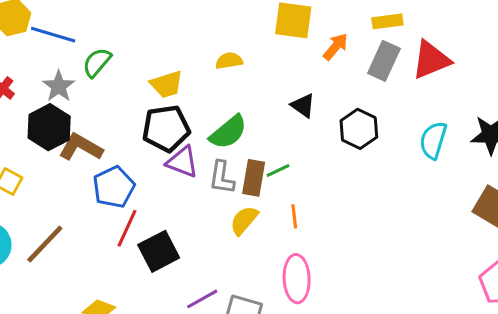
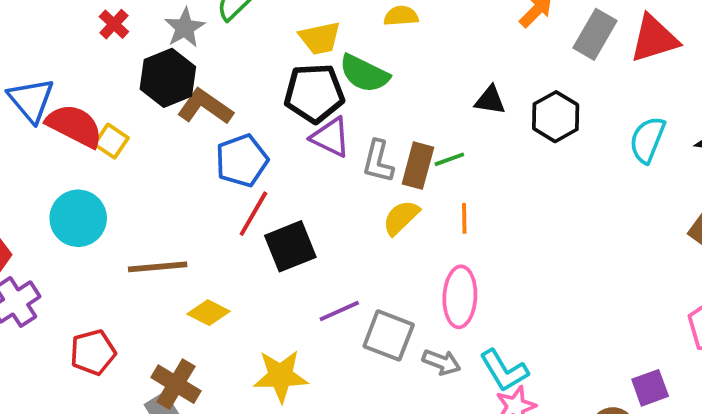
black triangle: (303, 106) -> (490, 100), moved, turned -32
green semicircle: (228, 132) -> (364, 73), moved, turned 60
brown line: (45, 244) -> (158, 267), moved, turned 36

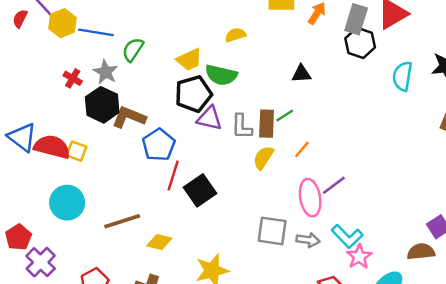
red cross: (114, 24) -> (73, 78), moved
black hexagon: (556, 117) -> (360, 43), moved
orange line: (464, 218) -> (302, 149), turned 54
purple line: (339, 311) -> (334, 185), moved

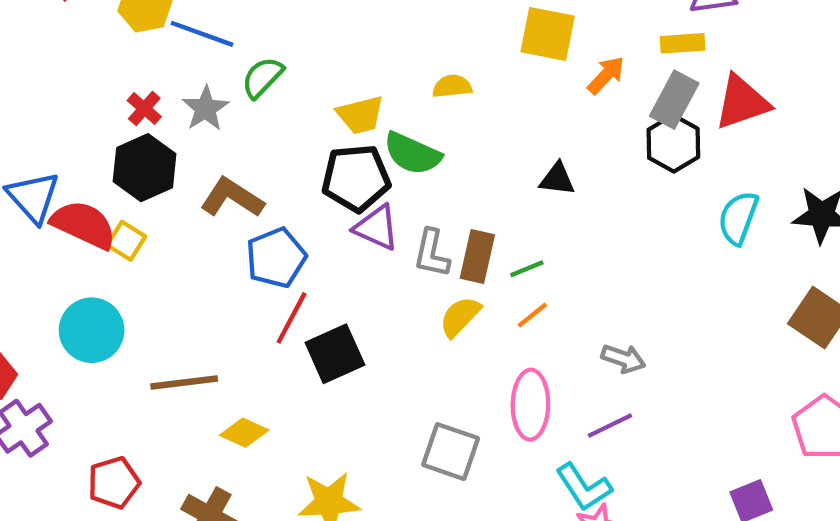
black hexagon: (102, 105) -> (145, 168), moved
green line: (285, 115) -> (527, 269), moved
purple line: (334, 185) -> (610, 425), moved
gray arrow: (308, 240) -> (623, 359), moved

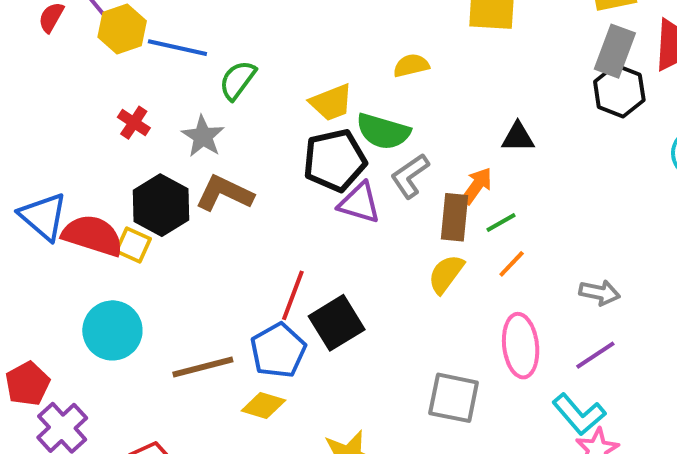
orange arrow: (606, 75) -> (477, 186), moved
gray star: (206, 108) -> (203, 136), moved
black hexagon: (145, 168) -> (161, 205), moved
gray L-shape: (432, 253) -> (410, 176), moved, turned 51
blue pentagon: (276, 258) -> (278, 350), moved

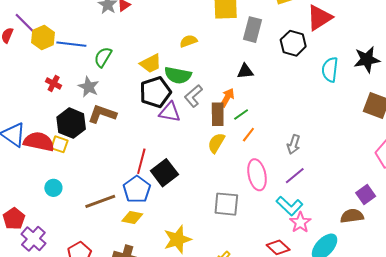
gray rectangle: (615, 51) -> (252, 30), moved
gray arrow: (600, 293) -> (294, 144), turned 102
cyan circle: (112, 330) -> (53, 188), size x0.6

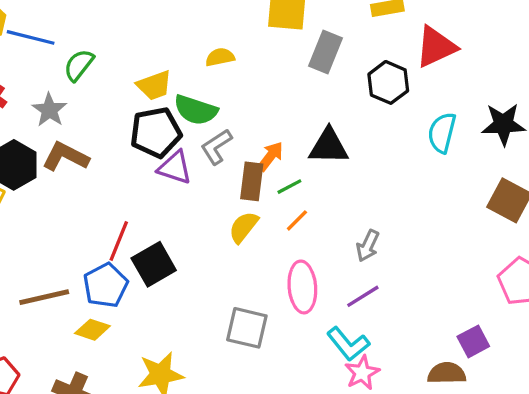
black triangle: (245, 71) -> (329, 146), moved, size x1.5

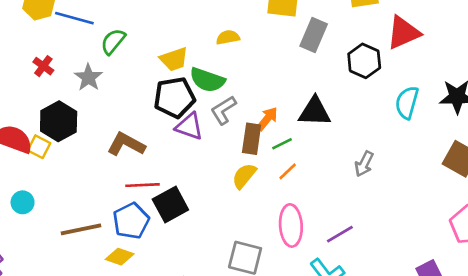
brown L-shape: (66, 157) -> (126, 144), moved
red line: (119, 241) -> (143, 185), turned 64
gray arrow: (368, 246) -> (364, 164), moved

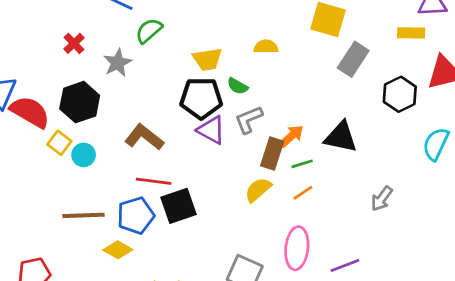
green semicircle: (207, 80) -> (238, 86), size x0.6
yellow square: (39, 147) -> (59, 143), moved
cyan circle: (23, 202) -> (84, 155), moved

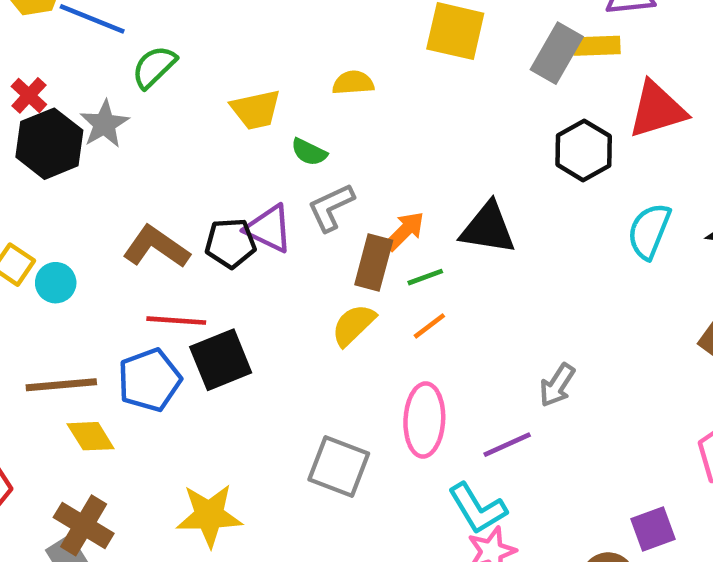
gray rectangle: (353, 59) -> (557, 53), moved
black pentagon: (201, 98) -> (230, 243), moved, size x0.7
black hexagon: (80, 102) -> (49, 144), moved
gray arrow: (382, 199) -> (557, 385), moved
yellow diamond: (118, 250) -> (91, 436), moved, turned 32

